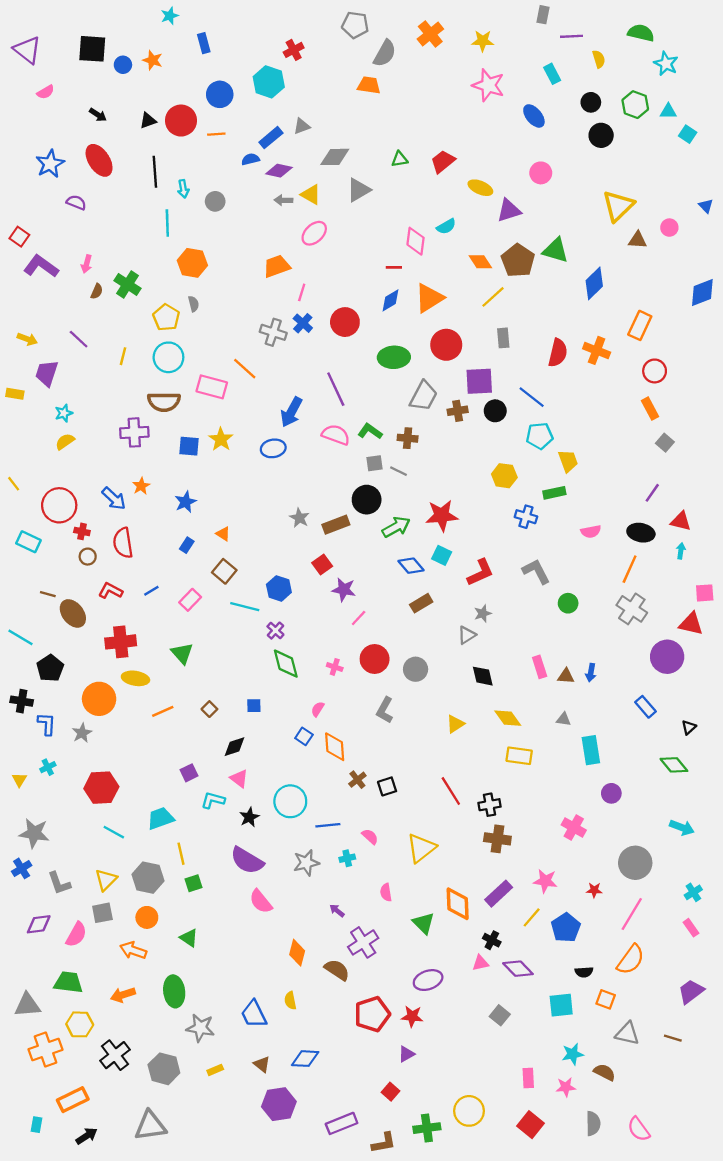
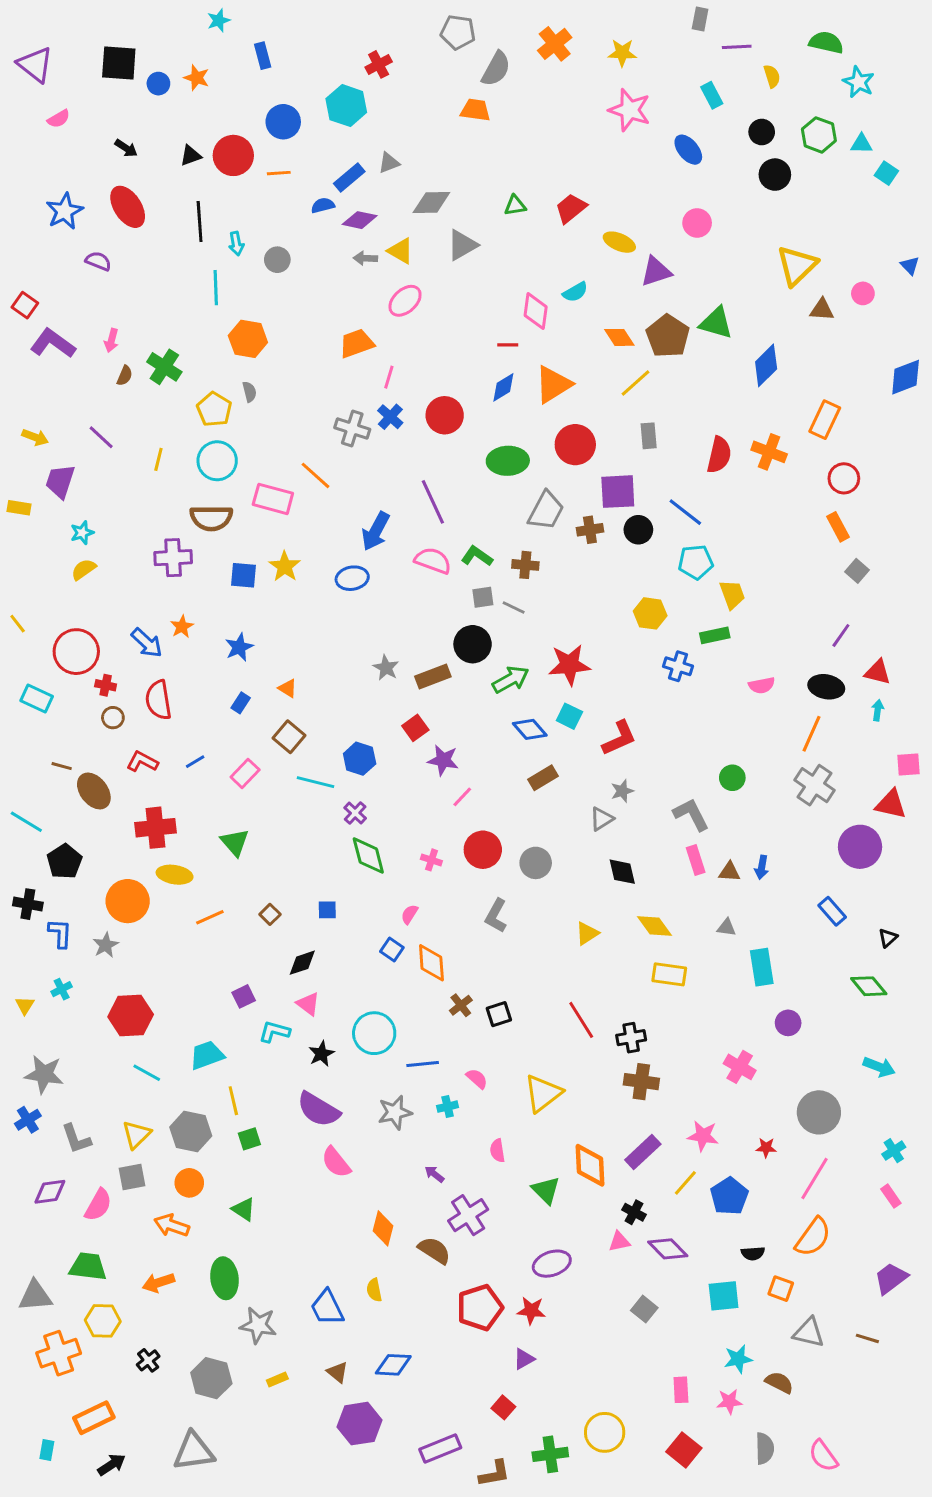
gray L-shape: (536, 571) -> (691, 814), moved
black cross: (115, 1055) -> (148, 1360), size x0.6

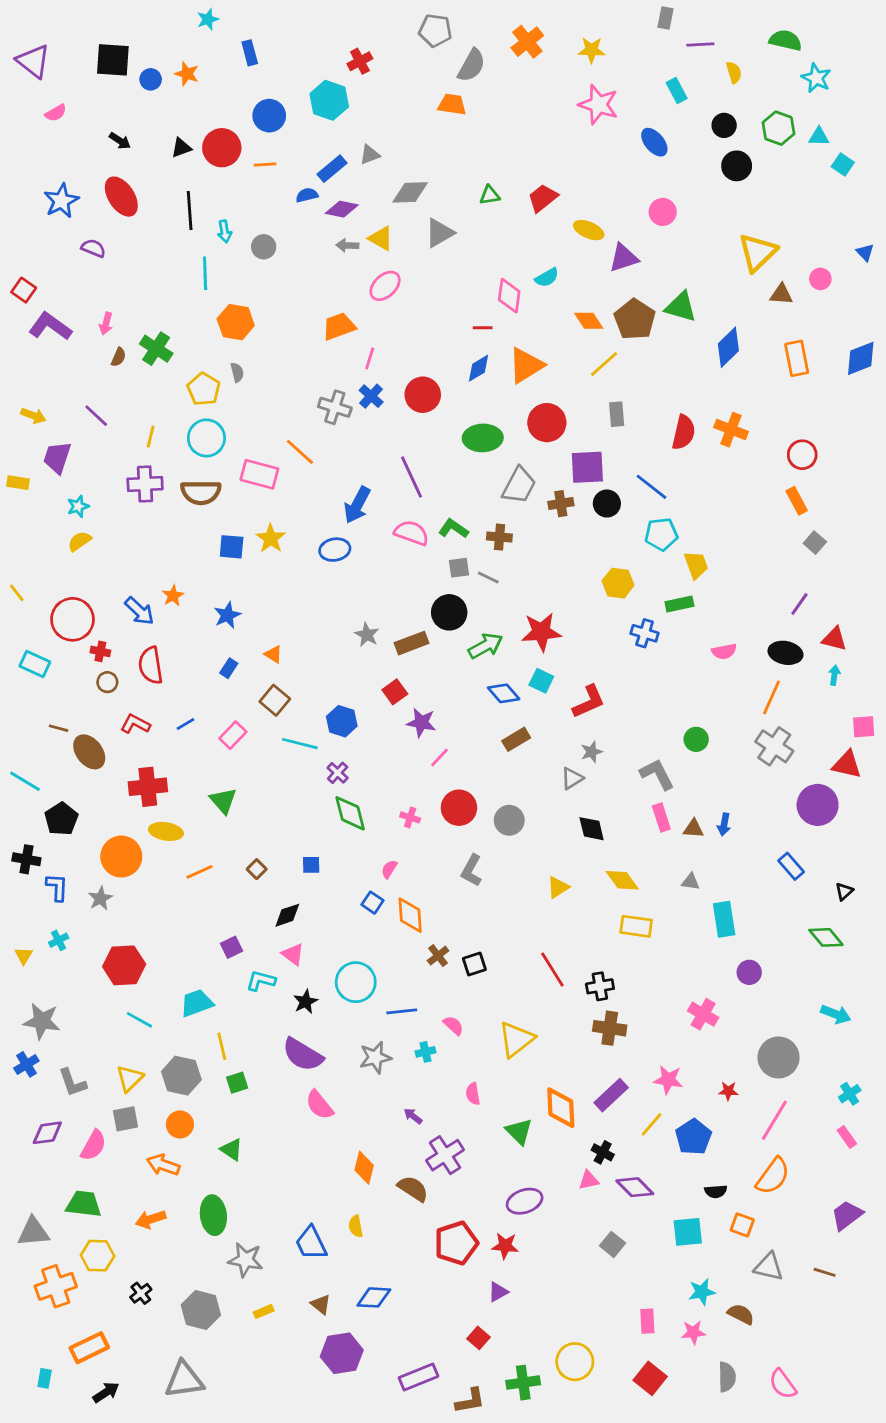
orange rectangle: (825, 420) -> (797, 358), moved, turned -36
purple cross: (173, 558) -> (145, 484), moved

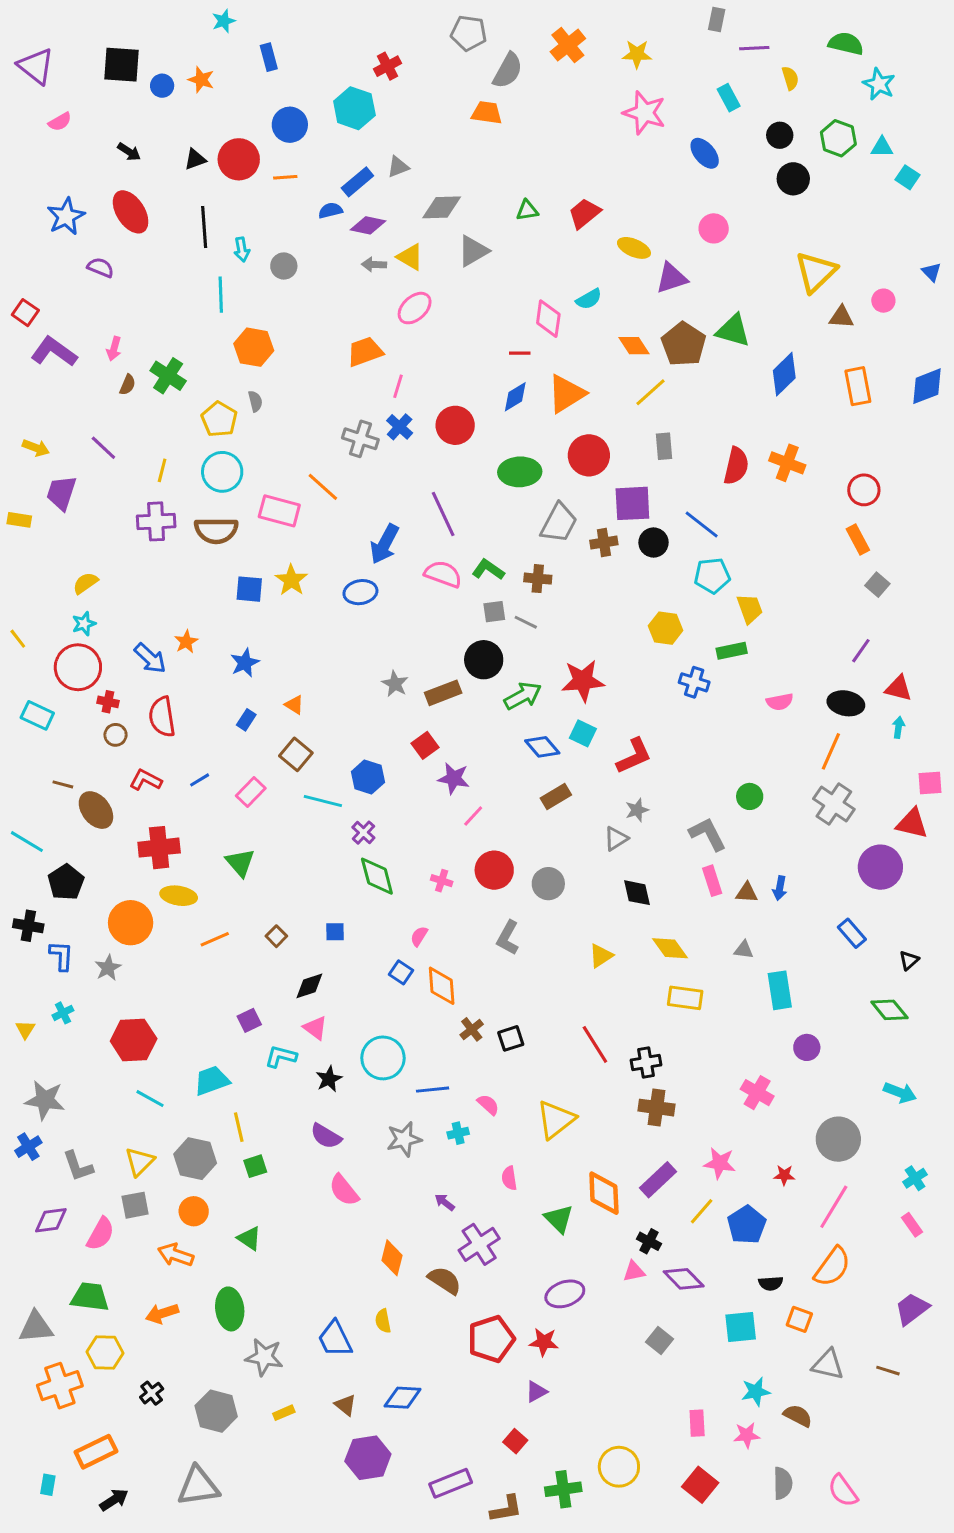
cyan star: (78, 506) -> (84, 624), moved
purple semicircle: (303, 1055) -> (326, 1136), size x0.7

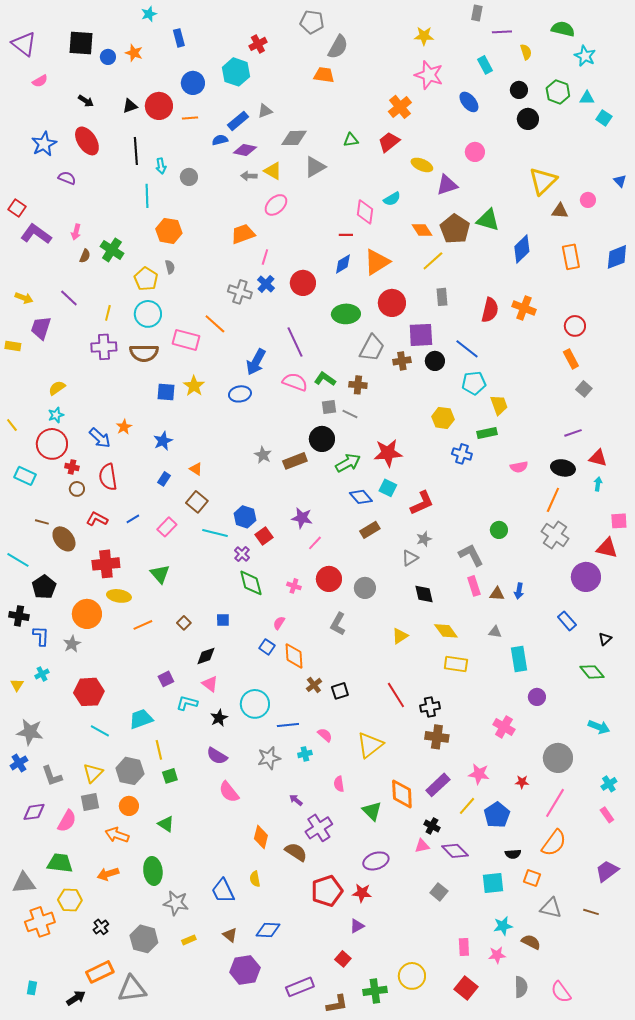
orange cross: (568, 45) -> (400, 107), moved
purple line: (861, 651) -> (573, 433), turned 36
red square: (425, 745) -> (264, 536), moved
orange rectangle: (96, 1452) -> (100, 972), moved

